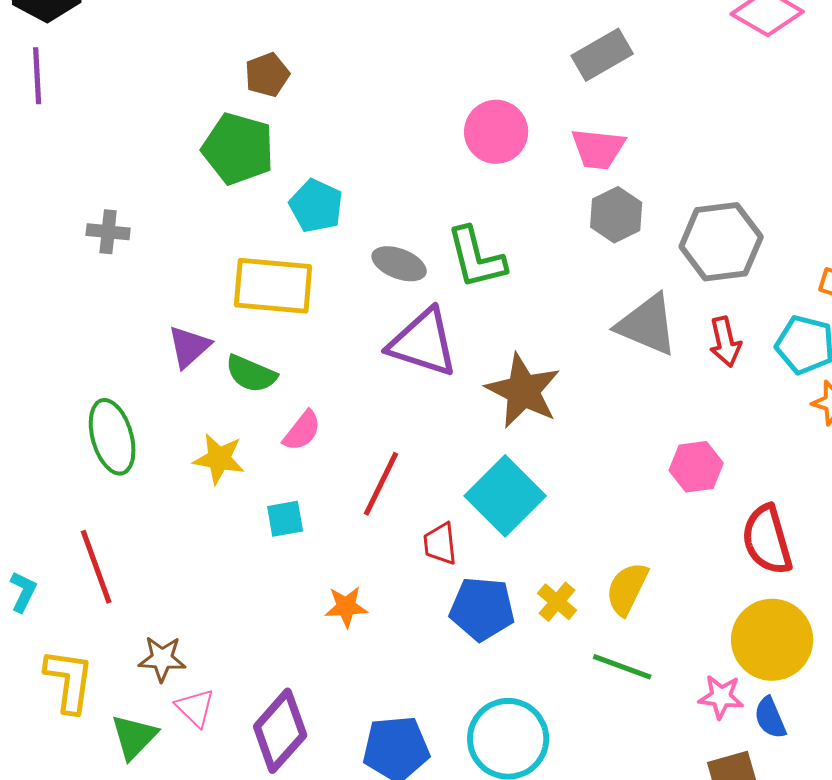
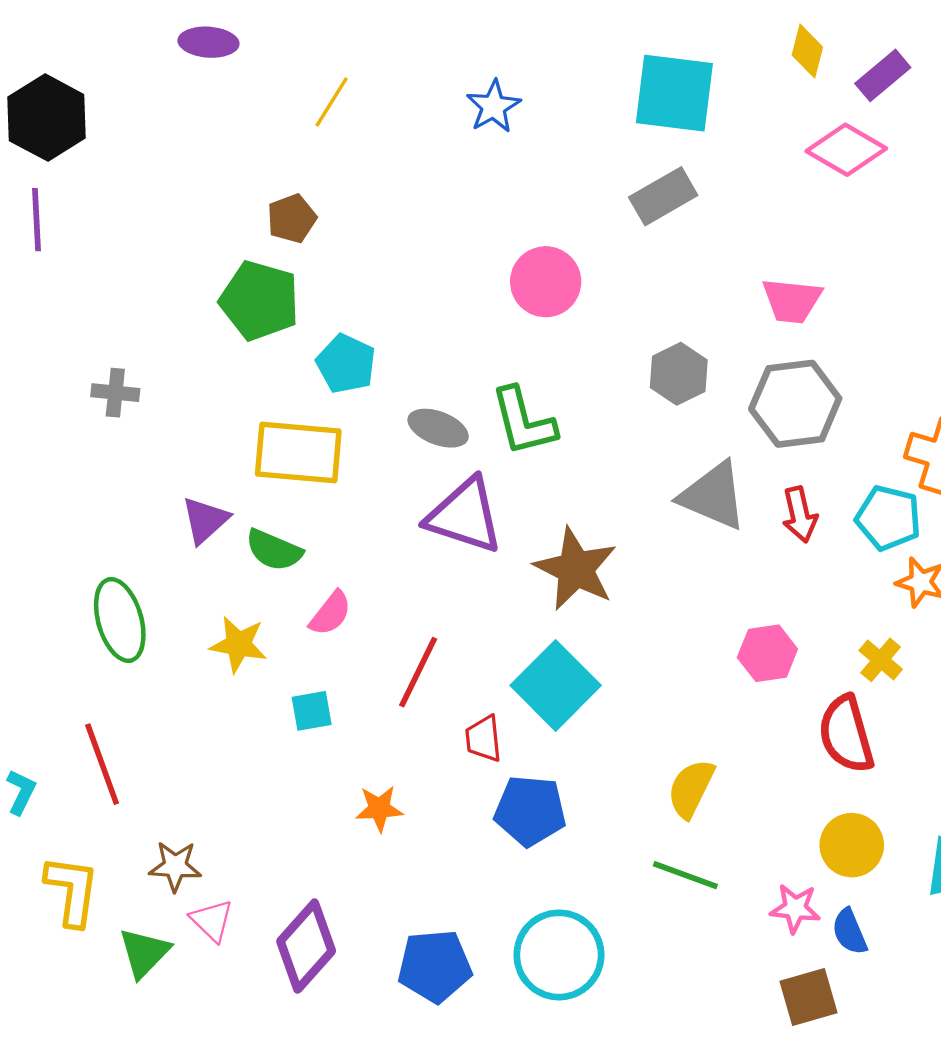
pink trapezoid: (598, 149) -> (792, 301), moved
yellow cross: (557, 602) -> (881, 660), moved
yellow circle: (772, 640) -> (852, 845), size x0.7

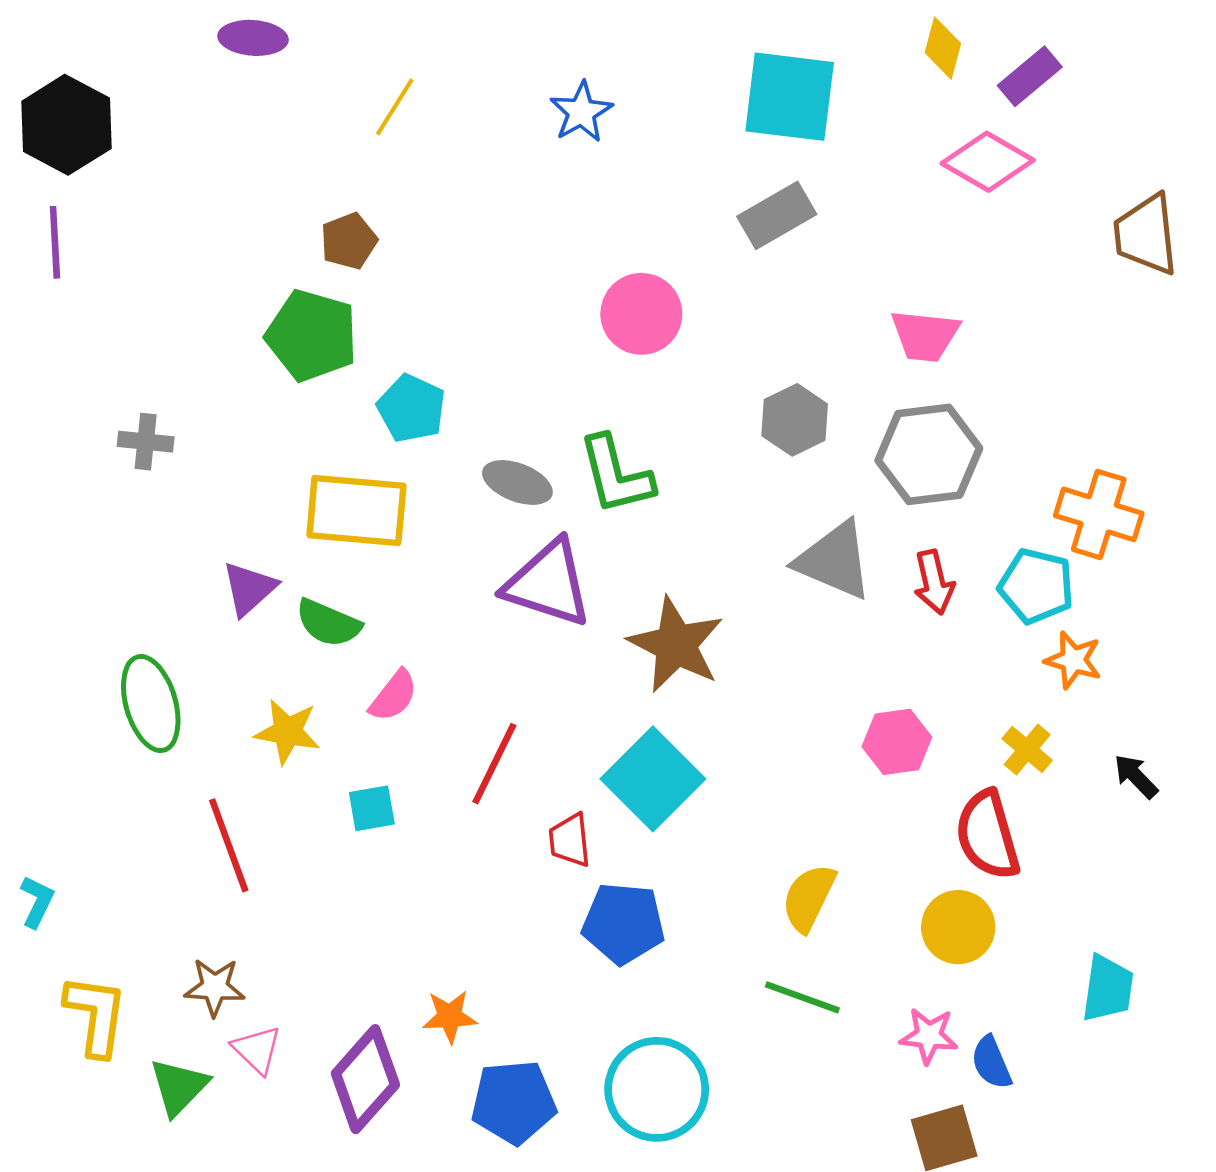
red line: (102, 764) -> (229, 845), moved
orange star: (379, 809) -> (450, 1017), moved
yellow circle: (852, 845) -> (958, 927), moved

